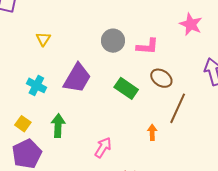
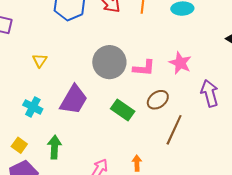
pink star: (191, 24) -> (180, 63), moved
gray circle: (113, 41) -> (109, 62), size x1.4
brown ellipse: (161, 78) -> (158, 100), turned -70
orange arrow: (152, 132) -> (137, 163), moved

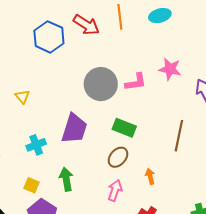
yellow triangle: (40, 60) -> (22, 97), moved
brown ellipse: (158, 100) -> (118, 157), moved
cyan cross: (33, 107) -> (36, 145), turned -36

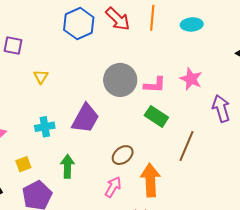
green rectangle: (124, 128) -> (156, 116), moved
orange arrow: (150, 176) -> (150, 180), size x2.0
yellow square: (31, 185) -> (23, 164), moved, turned 35

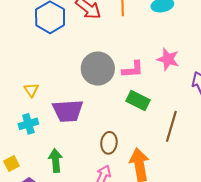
yellow triangle: (41, 77) -> (31, 90), moved
purple trapezoid: (85, 118) -> (68, 111), turned 64
brown ellipse: (123, 155) -> (109, 143), turned -40

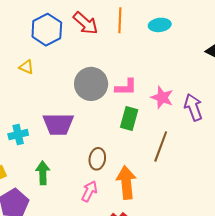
pink star: (168, 59) -> (162, 97), moved
yellow triangle: (31, 90) -> (26, 67), moved, turned -35
green rectangle: (138, 101) -> (129, 119), turned 75

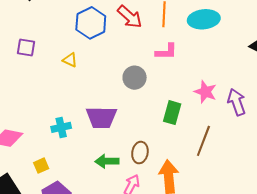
cyan ellipse: (160, 25) -> (204, 19), size x1.4
gray circle: (91, 84) -> (135, 78), size x0.7
pink L-shape: (126, 87) -> (166, 52), moved
green arrow: (43, 173) -> (107, 161), moved, turned -90

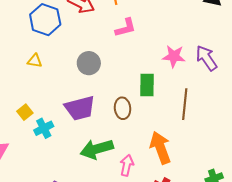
gray circle: (135, 78) -> (89, 63), moved
brown ellipse: (140, 153) -> (123, 108), moved
green arrow: (107, 161) -> (97, 149), size x1.4
yellow square: (41, 166) -> (25, 112), moved

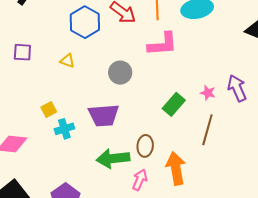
pink L-shape: (126, 28) -> (163, 44), size x1.4
pink star: (174, 56) -> (208, 93), moved, size x0.7
green rectangle: (147, 85) -> (174, 104), turned 30
brown ellipse: (123, 108) -> (145, 146), moved

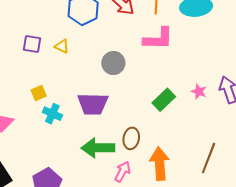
purple square: (22, 52) -> (32, 44), moved
cyan cross: (64, 129) -> (52, 114), turned 36
brown line: (207, 130) -> (209, 158), moved

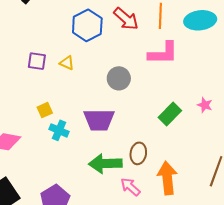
pink arrow: (123, 172) -> (130, 187), turned -75

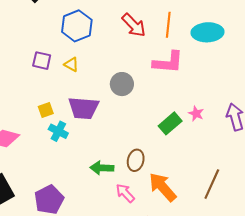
blue hexagon: (87, 25) -> (77, 26), moved
pink star: (205, 105) -> (196, 114), moved
purple trapezoid: (99, 120) -> (83, 108), moved
green arrow: (105, 164) -> (102, 168), size x0.7
orange arrow: (167, 178) -> (163, 187), turned -40

